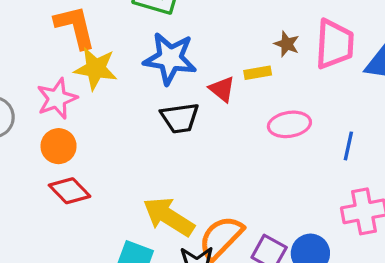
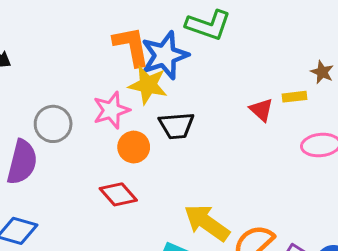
blue star: (170, 58) -> (165, 55), moved, turned -30
black trapezoid: (180, 118) -> (177, 126), moved
orange circle: (59, 146) -> (134, 147), moved

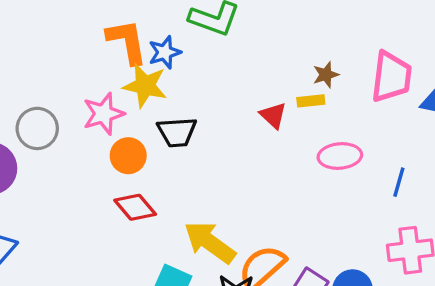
blue star: (165, 55) -> (165, 52), size x0.6
brown star: (322, 72) -> (326, 75), moved, turned 30
red diamond: (118, 194) -> (135, 207), moved

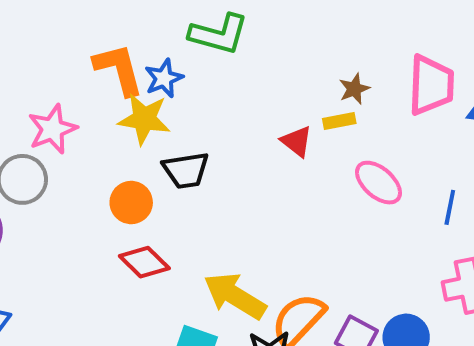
pink star: (103, 114) -> (52, 129), moved
pink ellipse: (340, 156) -> (378, 183), turned 51

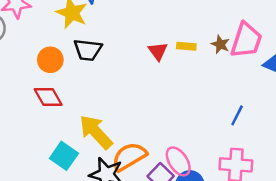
brown star: (354, 89) -> (220, 44), moved, turned 30
pink ellipse: (378, 183) -> (178, 161), moved

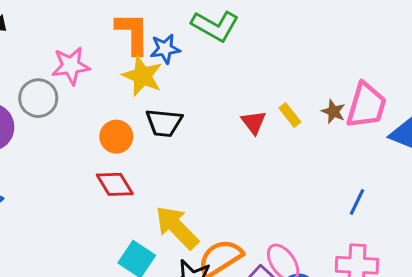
yellow rectangle: (186, 46) -> (290, 115), turned 48

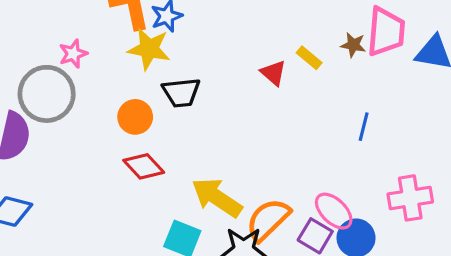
pink star: (71, 66) -> (73, 54), size x0.7
gray circle: (38, 98) -> (47, 94), size x1.4
blue line: (357, 202) -> (364, 127), moved

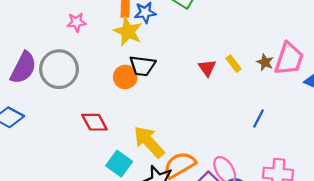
gray circle: (47, 94) -> (59, 69), moved
orange circle: (135, 117) -> (125, 77), moved
red diamond: (144, 166) -> (94, 122), moved

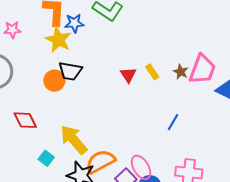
cyan square: (119, 164) -> (46, 158), size x0.7

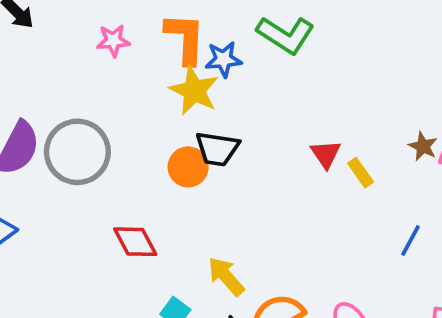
pink star: (12, 30) -> (113, 41), moved
yellow rectangle: (152, 72) -> (361, 173), moved
yellow arrow: (74, 140) -> (226, 276), size x0.7

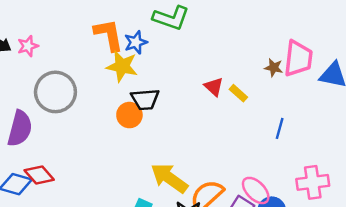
pink star: (113, 41) -> (28, 46), moved
gray circle: (77, 152) -> (55, 92), moved
red diamond: (135, 242) -> (39, 175), moved
yellow arrow: (226, 276) -> (169, 178), size x1.4

